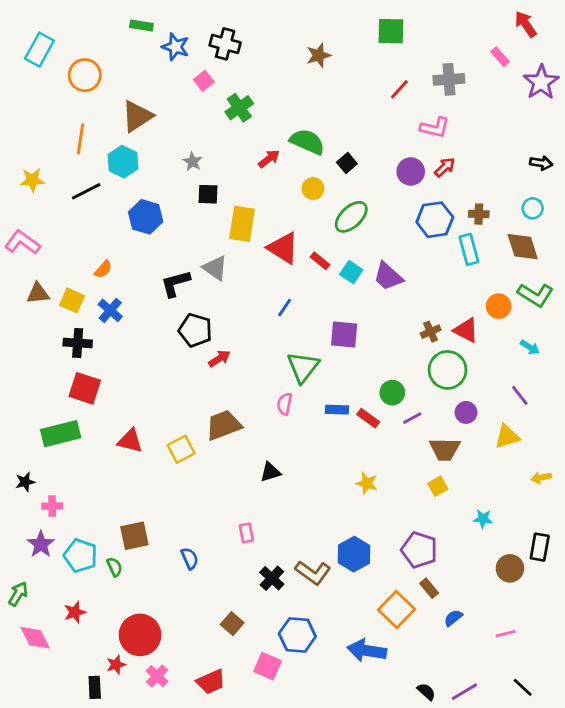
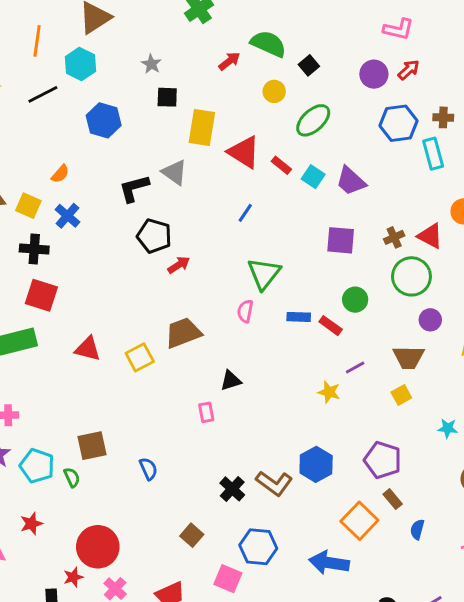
purple square: (344, 334) -> (341, 240), moved
purple line: (412, 418) -> (355, 368), moved
pink rectangle: (246, 533) -> (206, 412), moved
blue semicircle: (453, 618) -> (417, 529), turned -36

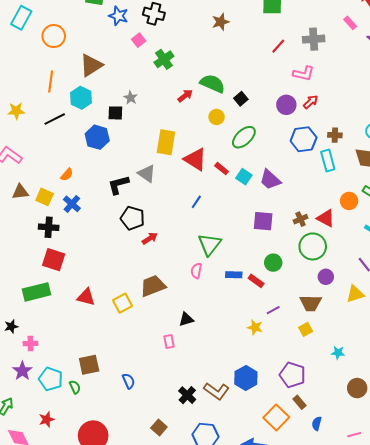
black square: (167, 97) -> (115, 113), moved

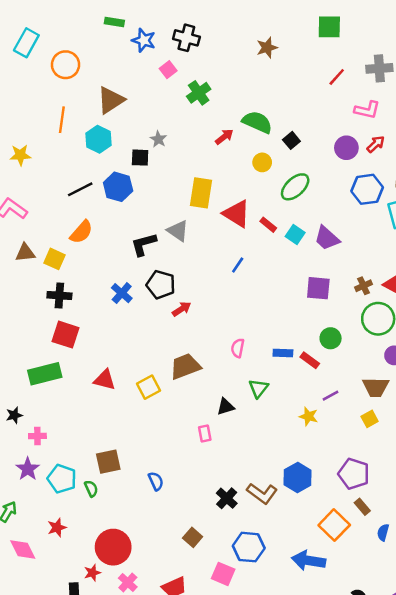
black line: (55, 119) -> (80, 189), moved
orange semicircle: (67, 175) -> (81, 232), size x1.5
blue cross: (72, 204) -> (122, 293), moved
green triangle: (209, 244) -> (258, 388), moved, size x0.7

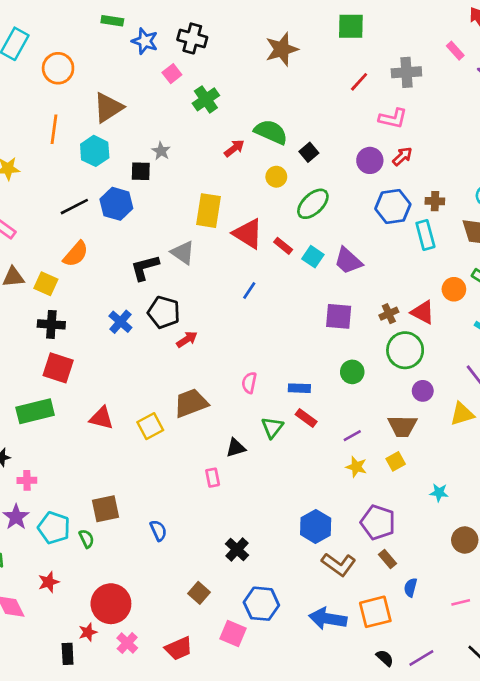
brown star: (267, 48) -> (282, 49), size x1.4
red rectangle: (310, 360) -> (306, 418), moved
yellow star: (309, 416) -> (356, 467), moved
brown L-shape: (262, 493) -> (339, 564), moved
orange square: (334, 525) -> (375, 612), moved, turned 32

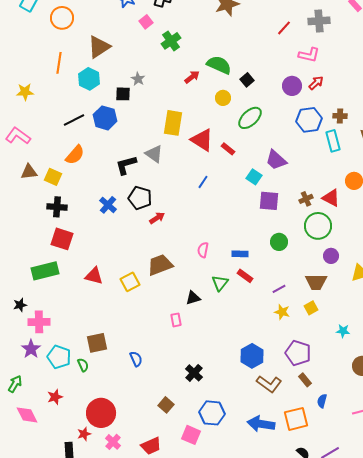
cyan square: (313, 257) -> (254, 177), moved
pink cross: (27, 480) -> (39, 322), size x1.5

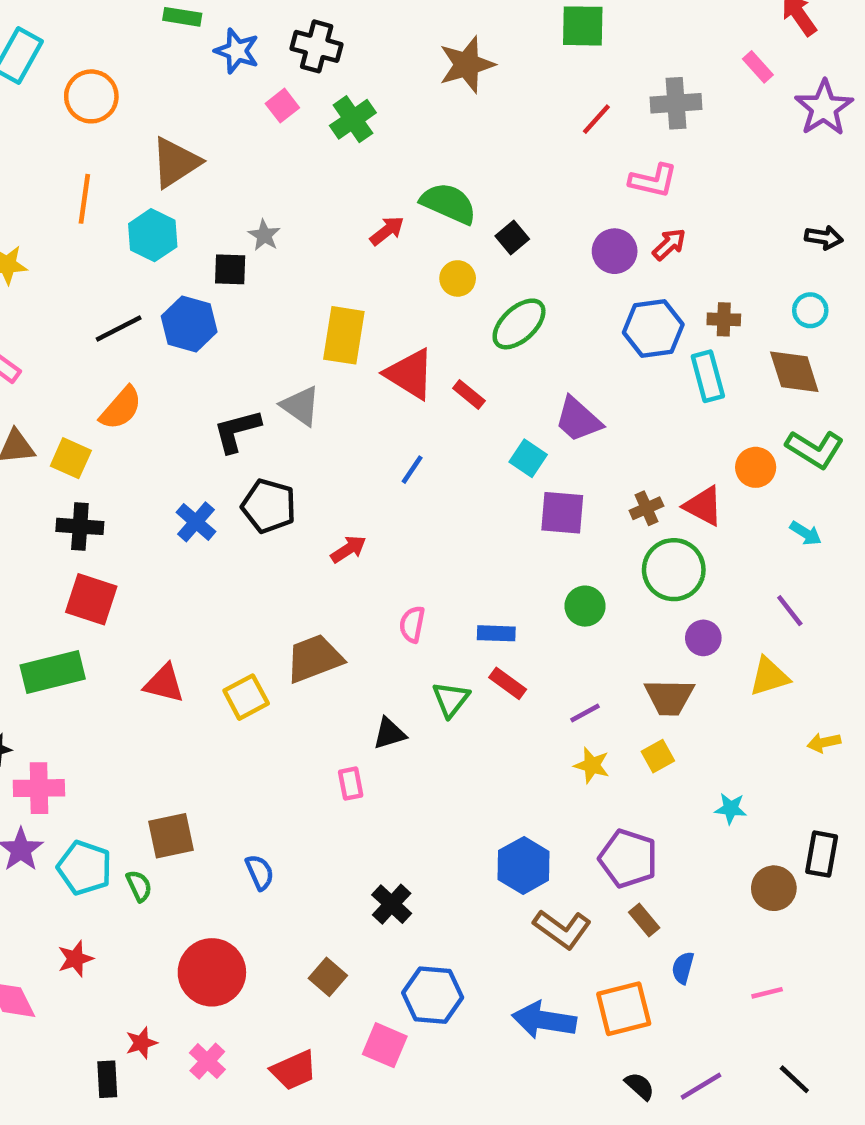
green cross: (171, 41) -> (353, 119), moved
red arrow: (157, 218) -> (348, 549), moved
red circle: (101, 413) -> (212, 972), moved

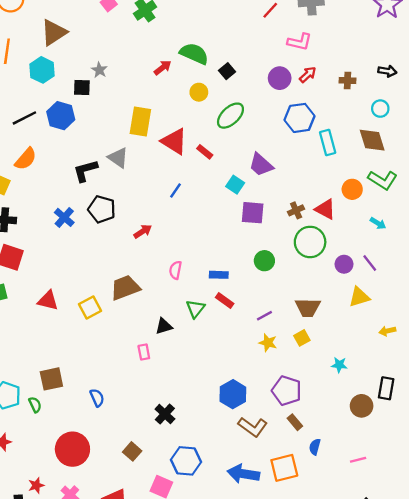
brown cross: (724, 319) -> (348, 80), moved
purple circle: (703, 638) -> (344, 264), moved

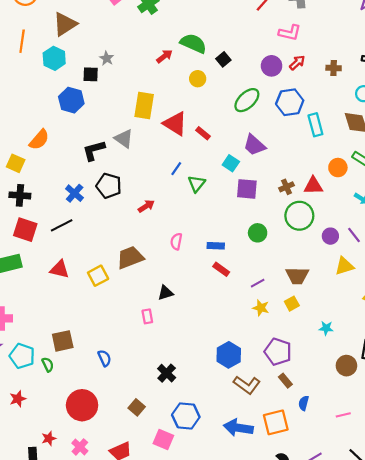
green ellipse: (230, 116) -> (247, 100), moved
black line: (24, 118) -> (62, 225), moved
red triangle: (325, 209) -> (313, 186), turned -30
green triangle: (195, 309) -> (197, 184), moved

